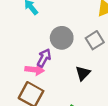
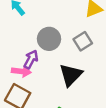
black triangle: (83, 73) -> (71, 75), size x1.5

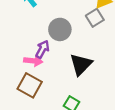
gray square: (83, 41) -> (95, 18), moved

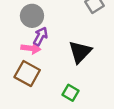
gray circle: (60, 29) -> (32, 16), moved

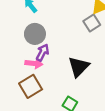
brown square: (27, 74) -> (31, 86), turned 30

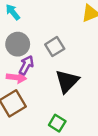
gray square: (92, 23) -> (55, 47), moved

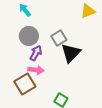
pink arrow: (16, 77) -> (36, 70), moved
black triangle: (67, 81) -> (71, 53), moved

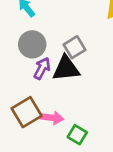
black triangle: (71, 53) -> (66, 68), moved, turned 40
pink arrow: (36, 70) -> (52, 118), moved

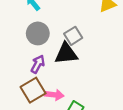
purple arrow: (42, 68) -> (38, 64), moved

